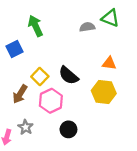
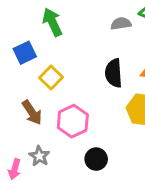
black semicircle: (68, 75) -> (114, 73), moved, turned 45
yellow square: (40, 77) -> (51, 77), moved
brown arrow: (20, 94) -> (32, 112), turned -66

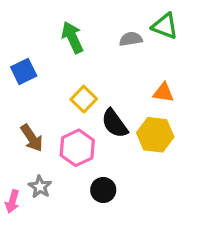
green arrow: (52, 22) -> (72, 37), moved
black semicircle: (114, 73) -> (115, 123), moved, turned -32
yellow square: (51, 77) -> (84, 99), moved

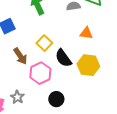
orange triangle: (163, 93) -> (86, 33), moved
brown arrow: (32, 138) -> (20, 56), moved

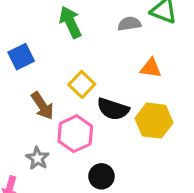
black semicircle: (63, 58) -> (113, 109), turned -36
gray star: (17, 97) -> (37, 158), moved

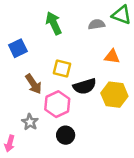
yellow square: (82, 84) -> (62, 68), turned -30
black semicircle: (113, 109) -> (85, 86), turned -35
black circle: (101, 176) -> (66, 135), moved

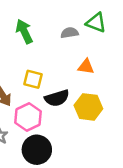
black circle: (66, 135) -> (37, 150), size x1.5

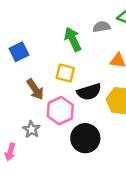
green arrow: (24, 31) -> (73, 39), moved
black circle: (37, 150) -> (85, 138), moved

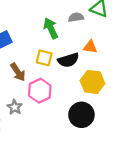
black semicircle: (89, 92) -> (68, 60), moved
black circle: (85, 138) -> (81, 115), moved

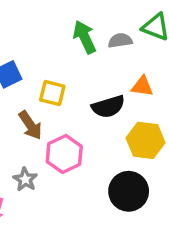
green arrow: (51, 28) -> (85, 37), moved
yellow square: (44, 58) -> (52, 93), moved

